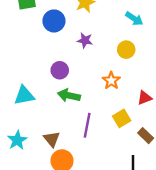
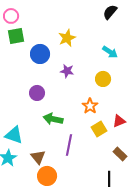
purple circle: (60, 70) -> (37, 93), moved
cyan triangle: (24, 95) -> (14, 135), moved, turned 30
yellow square: (122, 118) -> (99, 129), moved

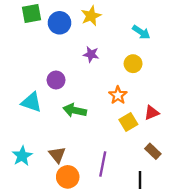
blue circle: (40, 54) -> (60, 23), moved
cyan triangle: (14, 135) -> (32, 102), moved
purple line: (69, 145) -> (103, 164), moved

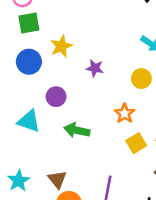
yellow star: (91, 16) -> (61, 46), moved
blue circle: (60, 23) -> (29, 62), moved

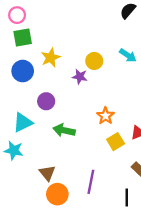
yellow circle: (141, 79) -> (94, 61), moved
cyan triangle: (29, 121) -> (23, 123), turned -45
cyan star: (19, 181) -> (14, 150), moved, turned -30

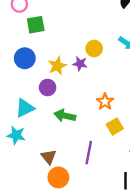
green square: (23, 37) -> (36, 25), moved
yellow star: (51, 58) -> (57, 66), moved
purple line: (91, 182) -> (89, 153), moved

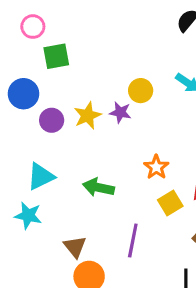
blue circle: (25, 58) -> (23, 94), moved
purple circle: (48, 88) -> (52, 120), moved

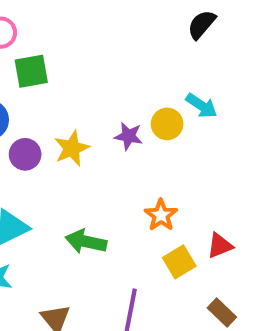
yellow circle: (141, 91) -> (167, 124), moved
purple star: (120, 112) -> (129, 136), moved

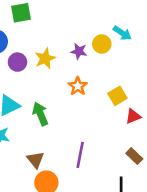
orange star: (161, 215) -> (78, 86), moved
green arrow: (86, 242) -> (40, 114), moved, turned 55
yellow square: (179, 262) -> (117, 96), moved

